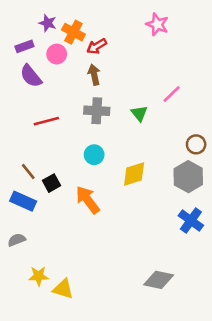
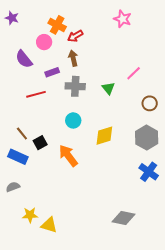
purple star: (48, 23) -> (12, 18), moved
purple rectangle: (24, 46) -> (52, 72), moved
brown circle: (196, 144) -> (150, 103), moved

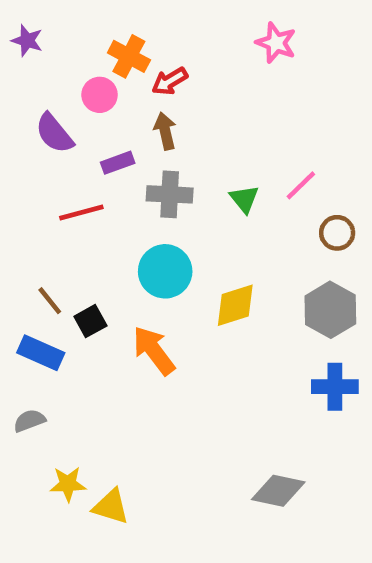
pink line: (134, 73) -> (301, 185), moved
cyan circle: (73, 120) -> (165, 271), size x1.5
blue cross: (149, 172) -> (335, 387), turned -36

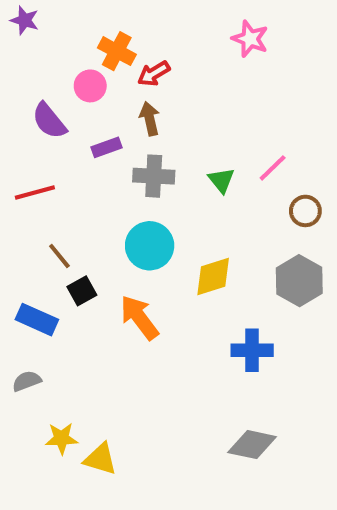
purple star: (27, 41) -> (25, 20), moved
red line: (81, 212) -> (35, 192), moved
brown line: (50, 301) -> (59, 256), moved
blue cross: (335, 387) -> (252, 350), moved

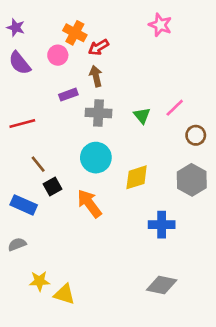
purple star: (25, 20) -> (16, 28), moved
purple semicircle: (49, 121) -> (20, 63), moved

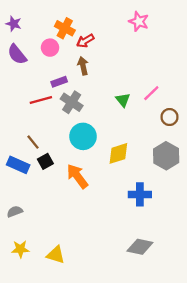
gray cross: (99, 113) -> (72, 102), moved, turned 30
red line: (22, 123) -> (41, 100), moved
blue rectangle: (24, 205) -> (18, 165), moved
yellow star: (39, 281) -> (20, 249), moved

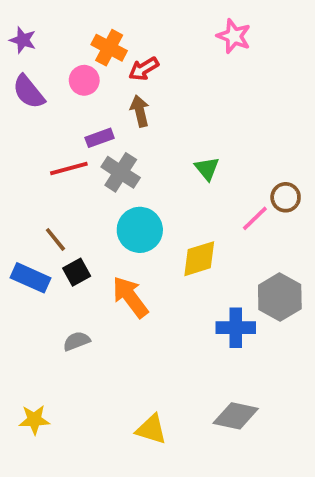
pink line: (151, 93) -> (255, 218), moved
gray hexagon: (166, 156) -> (280, 297), moved
gray semicircle: (15, 211) -> (77, 341), moved
yellow triangle: (56, 255) -> (151, 429), moved

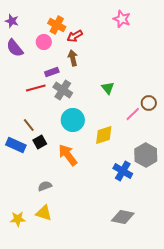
blue cross: (236, 328) -> (123, 171), turned 30
gray semicircle: (77, 341) -> (45, 186), moved
yellow triangle: (151, 429) -> (44, 213), moved

